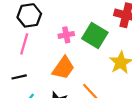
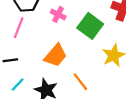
pink cross: (66, 35) -> (58, 14), moved, turned 32

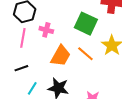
pink cross: (58, 14) -> (46, 30), moved
orange line: (80, 82) -> (85, 54), moved

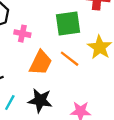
green square: (86, 24) -> (68, 24), turned -30

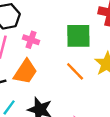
orange trapezoid: (41, 63) -> (25, 72), moved

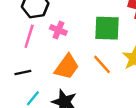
orange trapezoid: (25, 72) -> (67, 67), moved

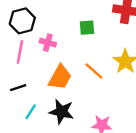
green square: (107, 28) -> (87, 28), moved, size x0.6

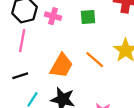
pink cross: (48, 43) -> (53, 16), moved

